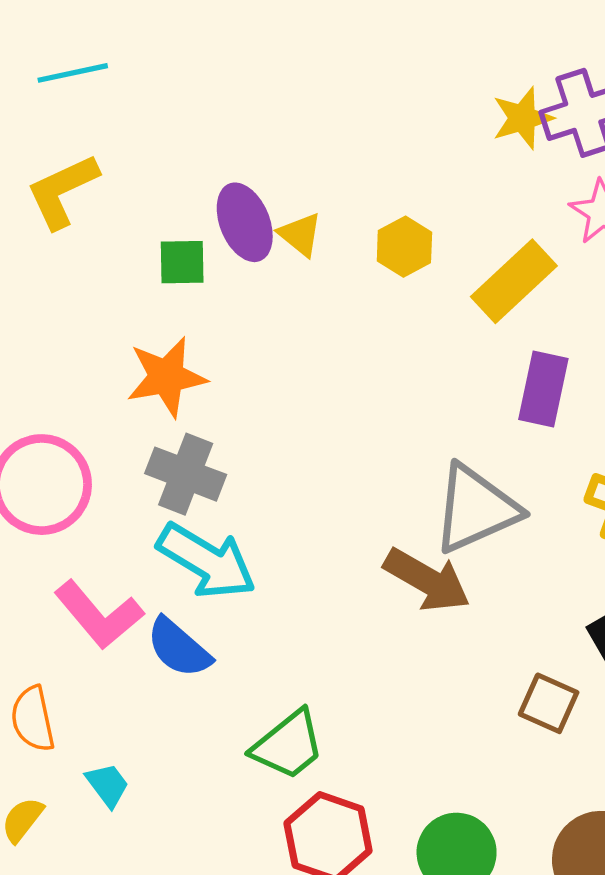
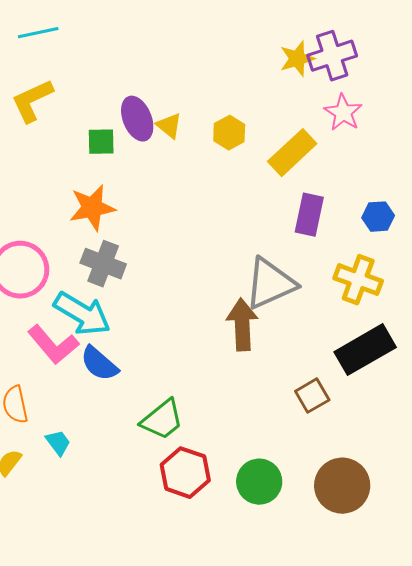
cyan arrow: (206, 561) -> (82, 314), moved
brown arrow: (427, 580) -> (242, 325), turned -123
brown square: (549, 703) -> (312, 396), turned 36

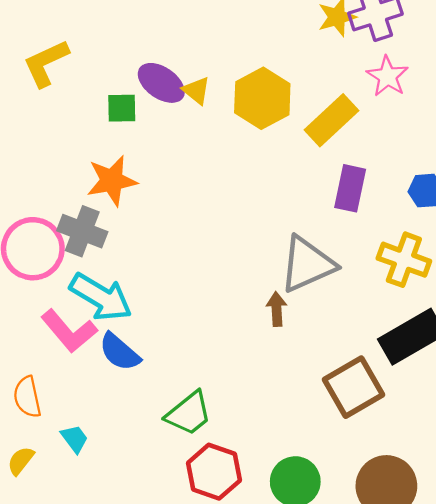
purple ellipse: (137, 119) -> (161, 83), turned -33
yellow hexagon: (229, 133) -> (262, 98), size x1.6
gray cross: (103, 264) -> (82, 231), moved
brown arrow: (242, 325) -> (277, 309), size x0.6
brown square: (312, 396) -> (353, 387), size x1.6

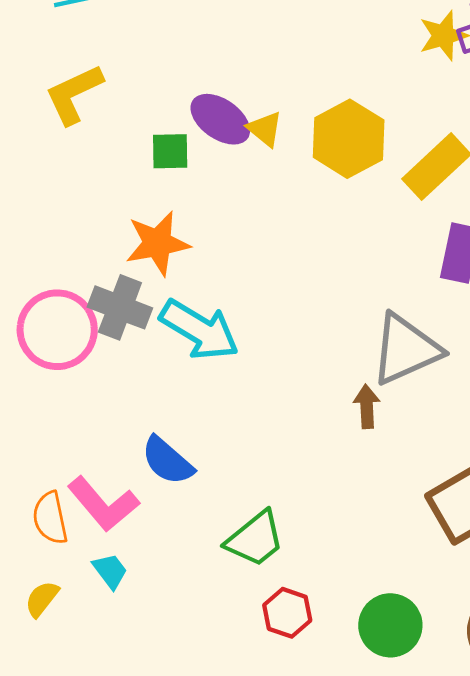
cyan arrow: (101, 297) -> (199, 330), moved
pink L-shape: (69, 331) -> (103, 504), moved
red hexagon: (214, 472) -> (287, 613), size x0.7

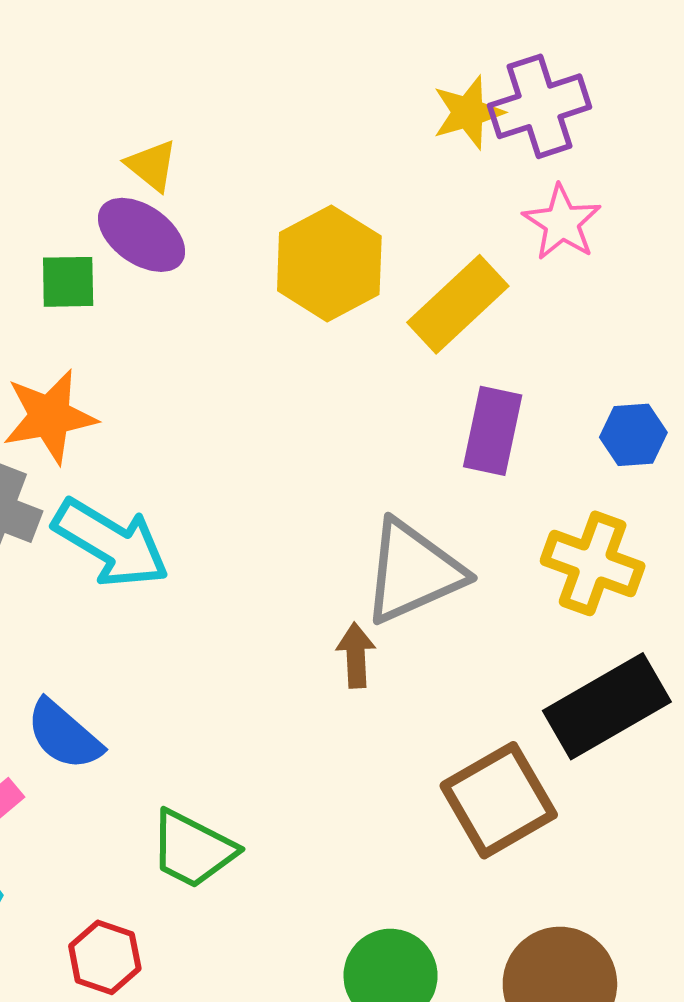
yellow triangle: (265, 129) -> (152, 165), moved
green trapezoid: (255, 539) -> (193, 849), turned 66
red hexagon: (287, 613) -> (105, 957), moved

